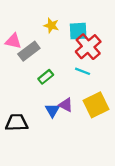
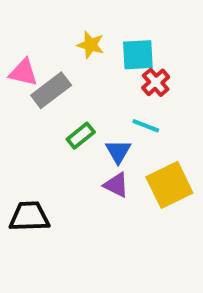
red cross: (88, 47) -> (156, 82), size x0.6
blue triangle: (52, 110) -> (118, 151), moved

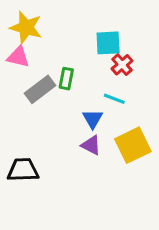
yellow star: (91, 45) -> (26, 27), moved, size x1.5
gray rectangle: (51, 90) -> (40, 89), moved
green rectangle: (81, 136) -> (66, 79), moved, turned -40

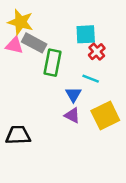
green rectangle: (66, 79) -> (52, 63), size x1.5
gray rectangle: (40, 89) -> (34, 43), moved, turned 65

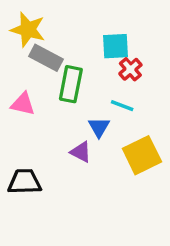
pink triangle: (14, 45) -> (23, 104), moved
purple triangle: (72, 115) -> (81, 152), moved

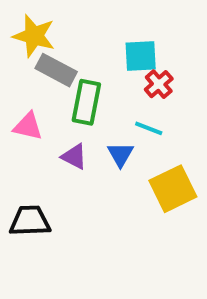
purple triangle: (81, 152) -> (74, 157), moved

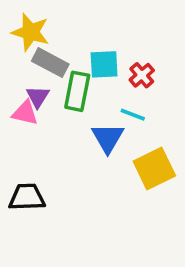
cyan square: (141, 56) -> (104, 64), moved
blue triangle: (120, 155) -> (108, 138), size x1.4
purple triangle: (74, 157) -> (38, 97), moved, turned 35

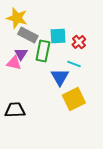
yellow square: (154, 168) -> (74, 99), moved

